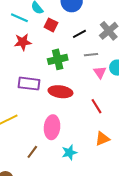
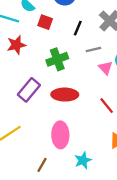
black line: (79, 34) -> (78, 28), turned -32
purple rectangle: (29, 84) -> (29, 90), turned -50

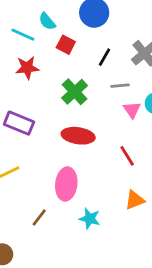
green cross: (57, 59) -> (75, 92), turned -30
purple rectangle: (29, 90) -> (19, 123), moved, turned 65
cyan star: (83, 160) -> (90, 219), turned 30

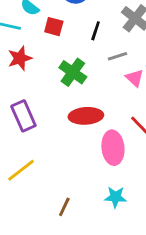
purple rectangle: (19, 123) -> (23, 116), turned 56
pink ellipse: (66, 184) -> (113, 148), moved

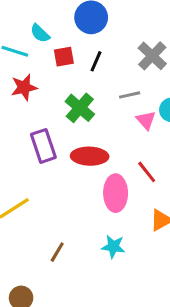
red square: (54, 27) -> (64, 57), turned -30
black line: (96, 31) -> (96, 61), moved
purple rectangle: (23, 116) -> (43, 146), moved

